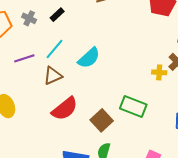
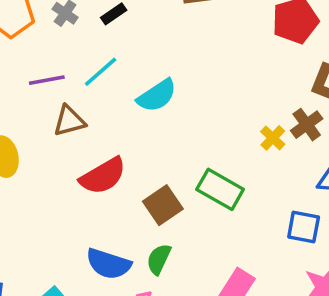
yellow cross: (159, 72) -> (273, 138), turned 32
brown triangle: (53, 76) -> (69, 121), moved

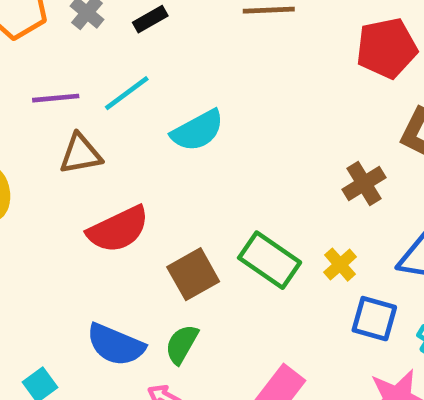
brown cross: (307, 125) -> (364, 184), moved
yellow cross: (273, 138) -> (340, 265), moved

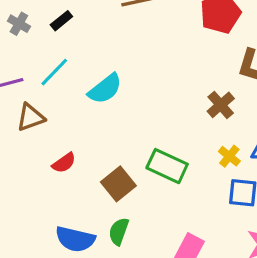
red semicircle: (118, 229) -> (64, 163), size x0.6
yellow cross: (340, 265) -> (229, 156), moved

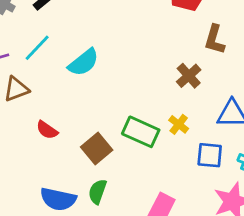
yellow cross: (229, 156) -> (179, 124), moved
red semicircle: (64, 163) -> (47, 130), turned 70

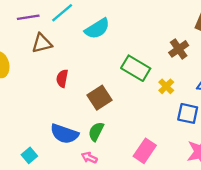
red semicircle: (47, 130) -> (62, 78), turned 60
green rectangle: (141, 132) -> (136, 68), moved

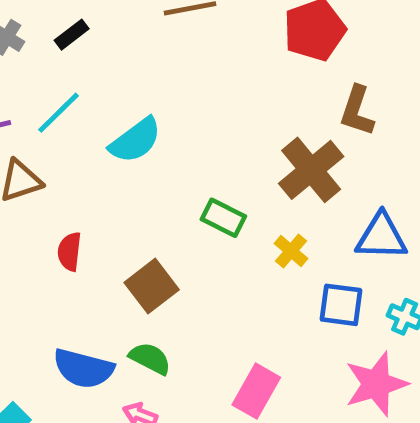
brown cross: (179, 49) -> (311, 170), size x1.5
green rectangle: (136, 68) -> (223, 218), size x0.7
green semicircle: (96, 132) -> (150, 358), turned 96

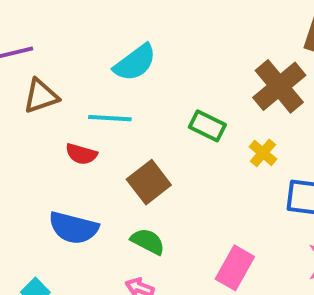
cyan line: (59, 113) -> (110, 118), moved, turned 48
red semicircle: (69, 252) -> (81, 154), turned -80
blue semicircle: (83, 368) -> (73, 228), moved

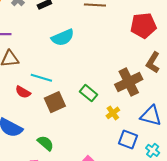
cyan semicircle: (135, 63) -> (63, 37), moved
brown square: (149, 182) -> (55, 102), moved

